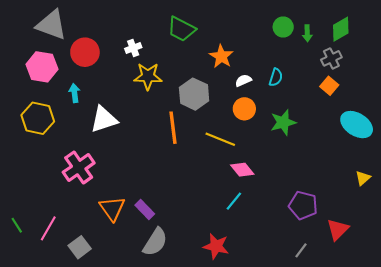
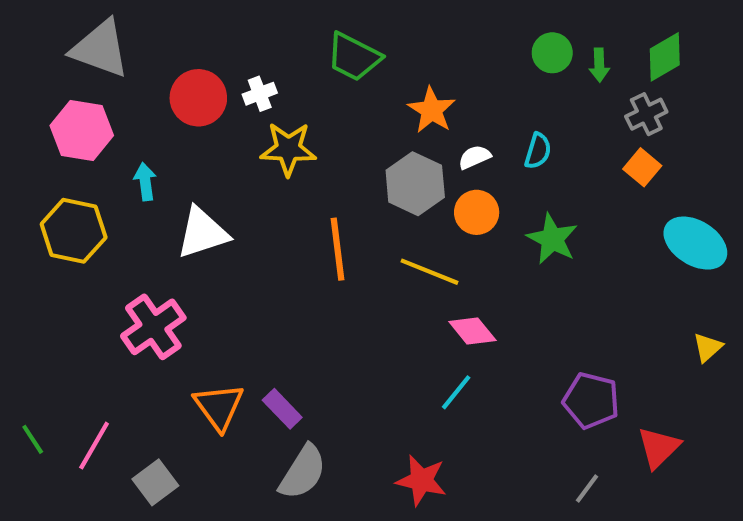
red circle: (85, 52) -> (198, 98), moved
gray hexagon: (194, 94) -> (415, 184), moved
green star: (283, 122) -> (552, 239), turned -30

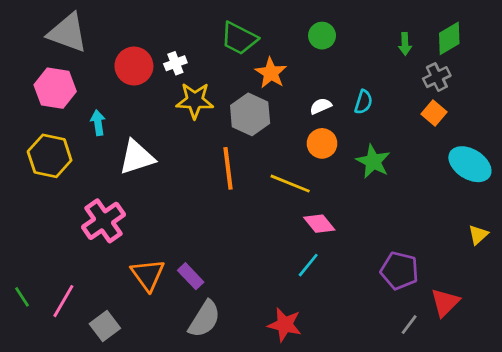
green circle: (552, 53) -> (322, 36), moved
orange star: (432, 110) -> (271, 73), moved
gray hexagon: (415, 184) -> (250, 114), moved
gray line: (587, 488) -> (409, 325), moved

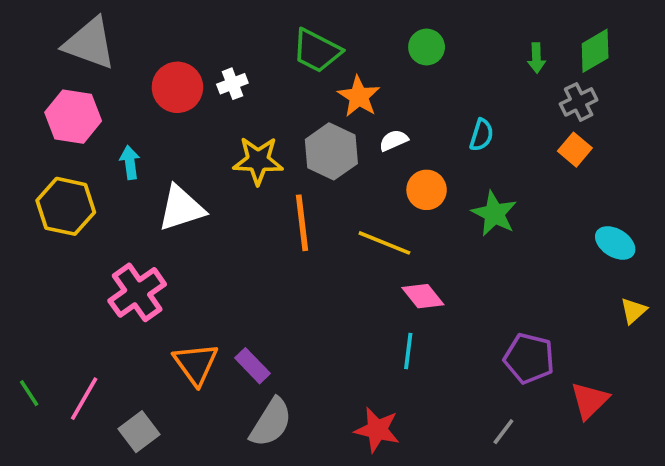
yellow star: (195, 101) -> (258, 161), moved
white semicircle: (321, 106) -> (394, 140), moved
cyan ellipse: (470, 164) -> (615, 243), moved, size x0.7
cyan line: (308, 265) -> (408, 351), turned -32
gray line: (409, 325) -> (503, 432), moved

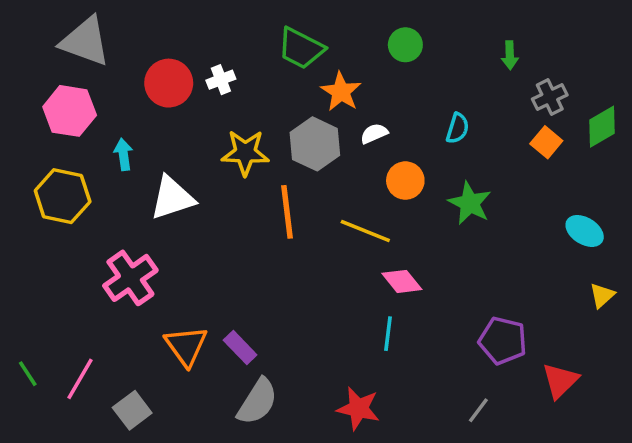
green diamond: (595, 51) -> (602, 127), moved

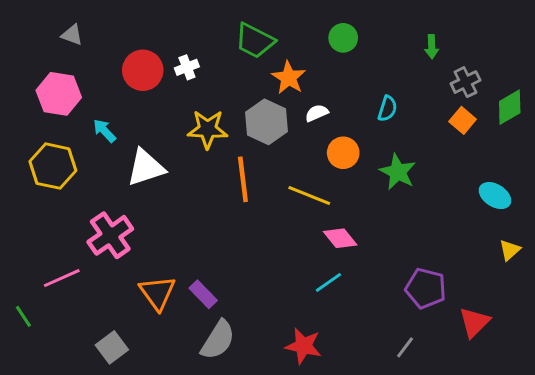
gray triangle: (85, 41) -> (72, 35), size x0.5
cyan arrow: (123, 154) -> (104, 131), turned -35
cyan line: (388, 334) -> (328, 282), turned 48
pink line: (80, 379) -> (62, 278), moved, turned 36

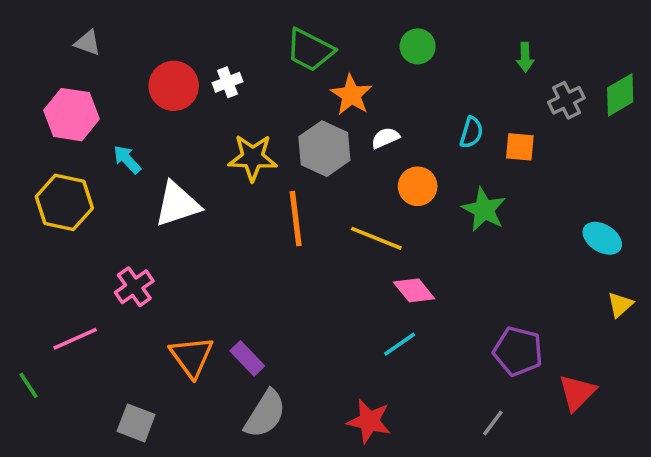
green diamond: (510, 107) -> (620, 95), moved
orange square: (463, 120) -> (520, 147), moved, turned -35
pink cross: (110, 235) -> (134, 287), size x0.7
gray square: (112, 347) -> (136, 423), turned -32

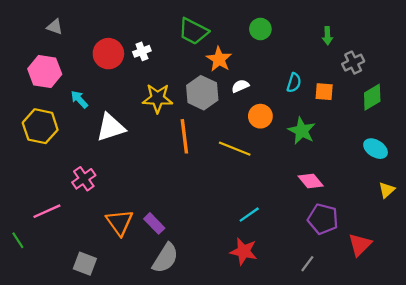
green diamond: (620, 95) -> (372, 97), moved
pink diamond: (414, 290) -> (311, 181), moved
red star: (369, 421) -> (244, 251), moved

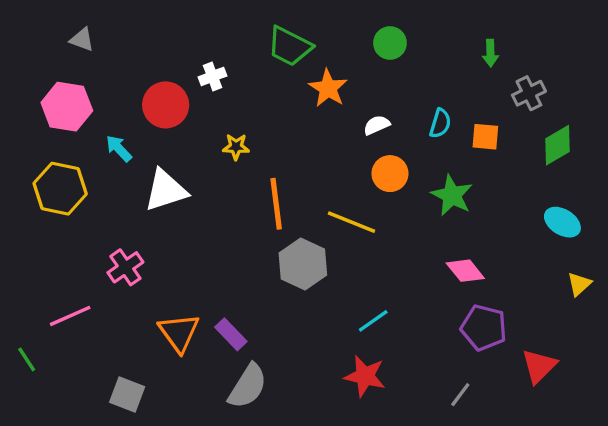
red circle: (108, 54) -> (166, 105), moved
white semicircle: (240, 86) -> (377, 125), moved
gray hexagon: (202, 93) -> (303, 264), moved
yellow star: (158, 98) -> (236, 147), size x0.6

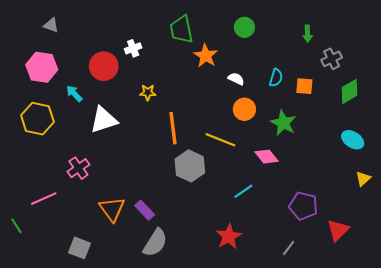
green trapezoid: (290, 46) -> (181, 29), turned 52
white semicircle: (377, 125) -> (236, 79), turned 49
pink diamond: (465, 271) -> (267, 157), moved
cyan line: (373, 321) -> (243, 191), moved
red star: (365, 376) -> (229, 236), turned 30

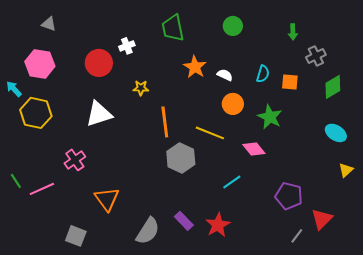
orange star: (206, 56) -> (195, 67), moved
cyan arrow: (74, 93) -> (14, 89), moved
purple rectangle: (145, 210) -> (184, 221), moved
green line: (16, 226) -> (16, 181), moved
gray line: (289, 248) -> (297, 236), moved

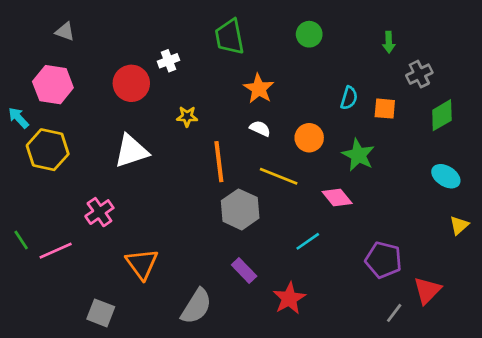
white semicircle: (225, 75) -> (260, 128), moved
purple rectangle: (184, 221) -> (244, 270), moved

